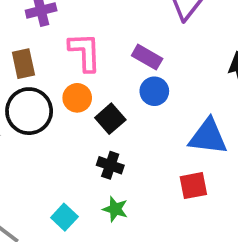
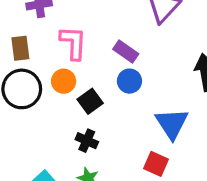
blue triangle: (208, 137) -> (172, 123), turned 45
red square: (193, 186) -> (156, 164), turned 30

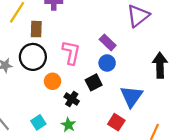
pink L-shape: (73, 43) -> (71, 52), moved
orange circle: (64, 81) -> (53, 81), moved
black square: (90, 101) -> (94, 82), moved

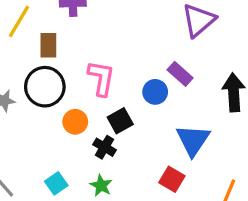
purple rectangle: (108, 42) -> (180, 74), moved
black square: (94, 82) -> (120, 121), moved

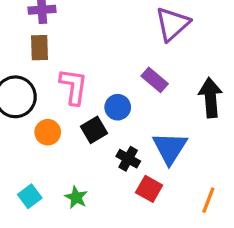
brown rectangle: (48, 45) -> (40, 48), moved
blue circle: (155, 92) -> (118, 107), moved
black cross: (104, 147) -> (128, 159), moved

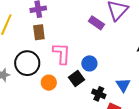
purple rectangle: (155, 80) -> (96, 23), moved
blue triangle: (170, 148) -> (123, 85), size x0.7

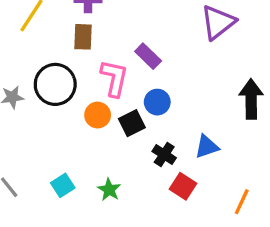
purple rectangle: (96, 23) -> (148, 56), moved
orange circle: (49, 83) -> (98, 115), moved
blue triangle: (123, 85) -> (207, 147), turned 35

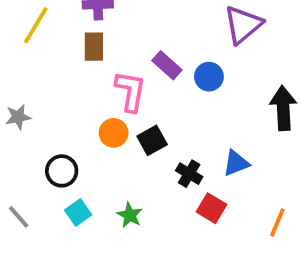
black circle: (55, 84) -> (62, 171), moved, size x0.7
blue circle: (157, 102) -> (209, 77), moved

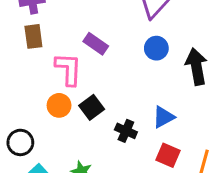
blue circle: (209, 77) -> (156, 48), moved
red square: (212, 208) -> (168, 155), moved

